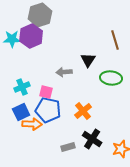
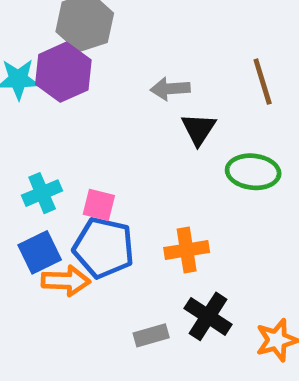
gray arrow: (64, 72) -> (170, 89), moved
orange cross: (83, 111) -> (187, 250), turned 30

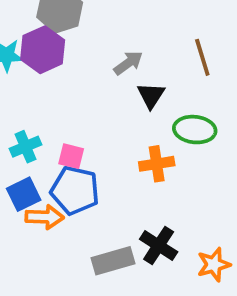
gray arrow: (170, 89) -> (128, 63), turned 148
orange cross: (187, 250) -> (157, 164), moved
gray rectangle: (151, 335) -> (113, 261), size x1.5

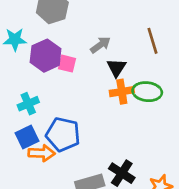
purple hexagon: (43, 50) -> (46, 56), moved
pink square: (71, 156) -> (67, 64), moved
orange cross: (157, 164) -> (122, 92), moved

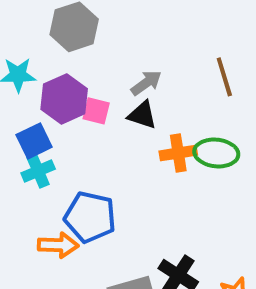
black triangle: (116, 68) -> (142, 115), moved, turned -45
blue square: (27, 137) -> (34, 141), moved

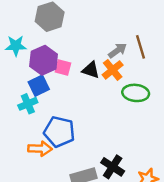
gray arrow: (146, 83) -> (117, 51), moved
blue square: (34, 141) -> (39, 86), moved
orange cross: (178, 153) -> (113, 70), moved, turned -30

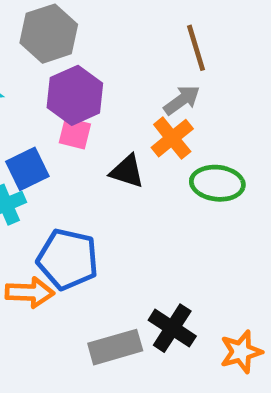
brown line: (140, 47) -> (196, 48), moved
purple hexagon: (44, 60) -> (75, 95), moved
black triangle: (91, 70) -> (127, 171), moved

